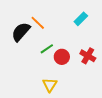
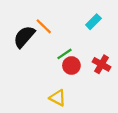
green line: (47, 49) -> (65, 54), moved
yellow triangle: (50, 85) -> (58, 98), turned -35

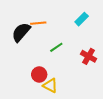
orange line: (44, 26) -> (38, 23), turned -49
red circle: (71, 66) -> (39, 75), moved

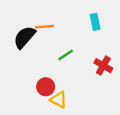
cyan rectangle: (82, 19) -> (95, 22), turned -56

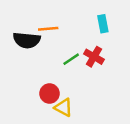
black semicircle: (24, 37) -> (27, 40), turned -125
red cross: (103, 66) -> (94, 57), moved

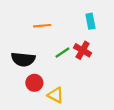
black semicircle: (27, 40) -> (23, 59), moved
red circle: (50, 93) -> (34, 83), moved

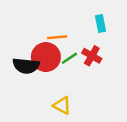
orange line: (42, 26) -> (57, 37), moved
red circle: (34, 83) -> (46, 57), moved, size x1.5

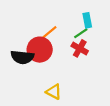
orange line: (57, 37) -> (49, 32), turned -35
green line: (69, 58) -> (81, 33), moved

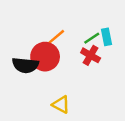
cyan rectangle: (87, 20) -> (107, 37), moved

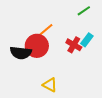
cyan rectangle: (107, 37) -> (87, 40), moved, turned 48
green line: (92, 38) -> (84, 11), moved

